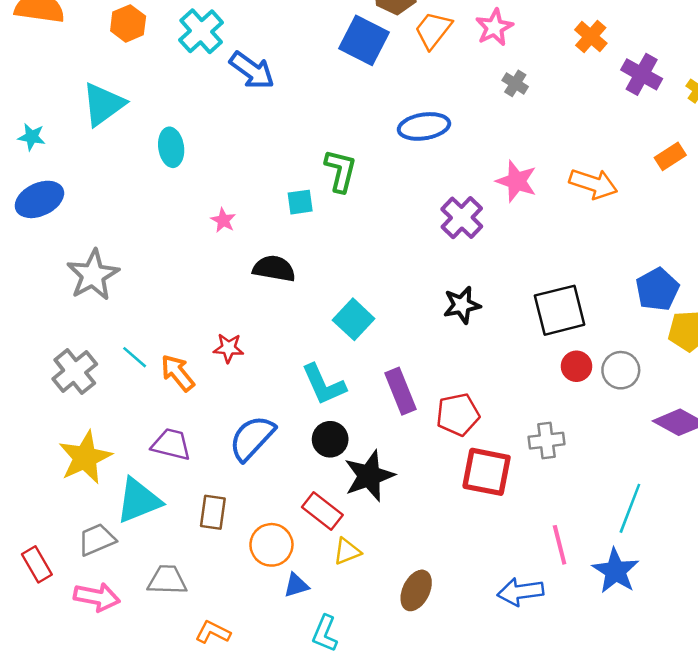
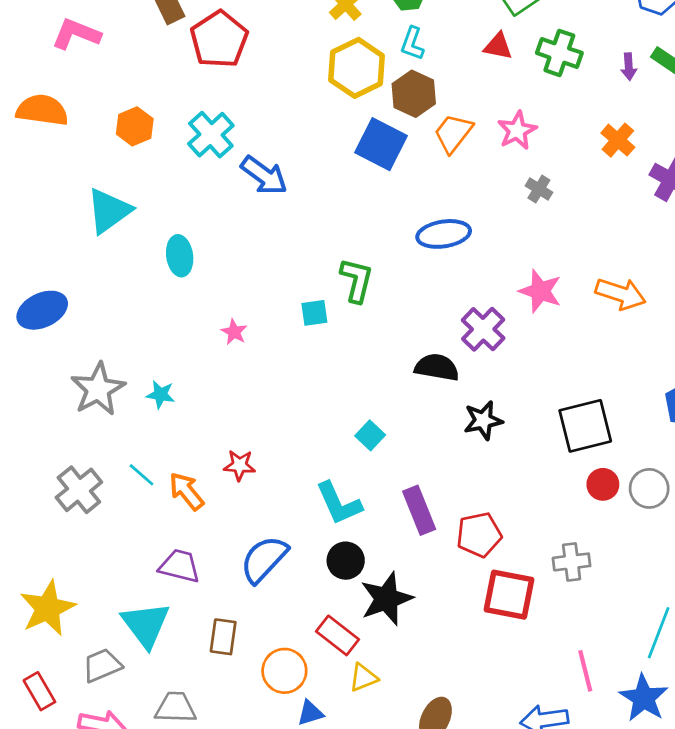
cyan star: (32, 137) -> (161, 395), moved
black semicircle: (274, 269) -> (437, 367), moved
cyan square: (354, 319) -> (370, 435), size x0.7
yellow star: (85, 458) -> (48, 608), moved
cyan triangle: (139, 501) -> (146, 625), turned -45

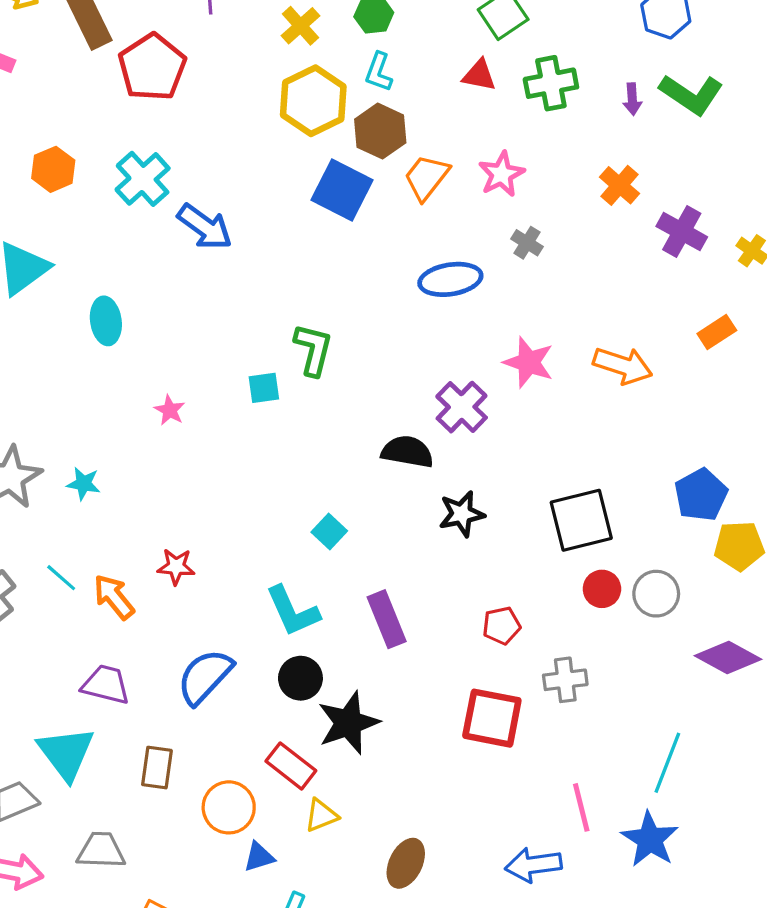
green cross: (559, 53) -> (551, 83), turned -30
blue ellipse: (444, 234) -> (450, 279), moved
red pentagon: (479, 535) -> (501, 626), moved, size x0.7

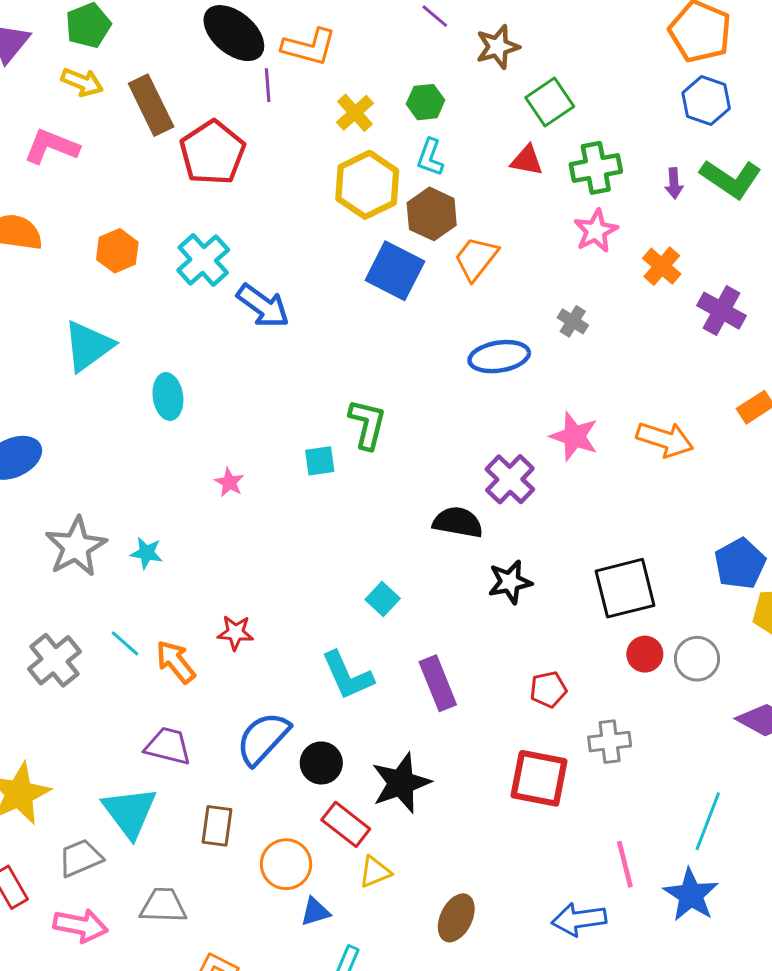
pink star: (501, 174) -> (596, 231), moved
black circle: (300, 678) -> (321, 763), moved

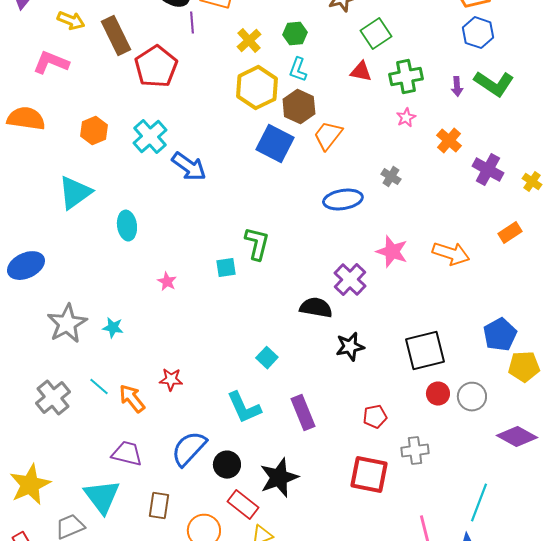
pink star: (596, 231) -> (406, 118), size x0.7

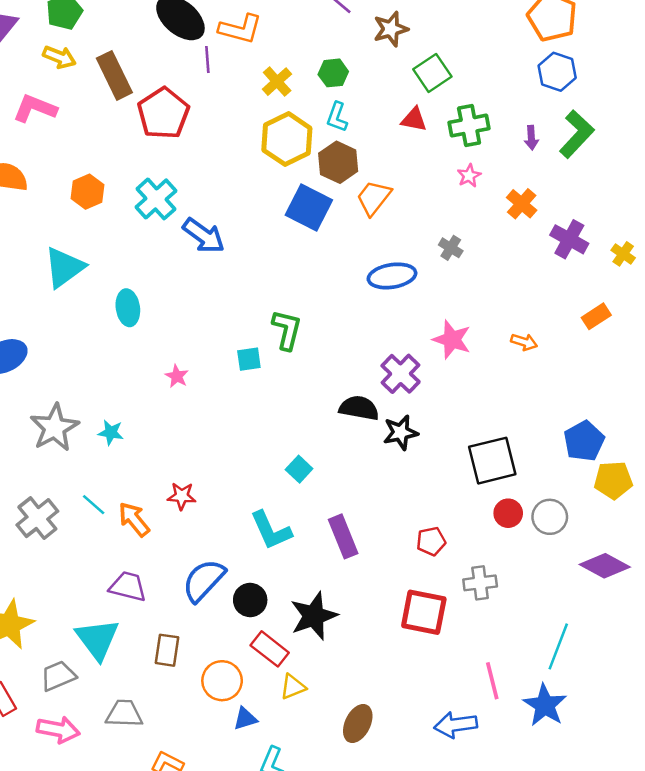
green L-shape: (494, 84) -> (577, 134), turned -81
orange arrow: (451, 254) -> (524, 342), size x0.6
black star: (350, 347) -> (401, 432), moved

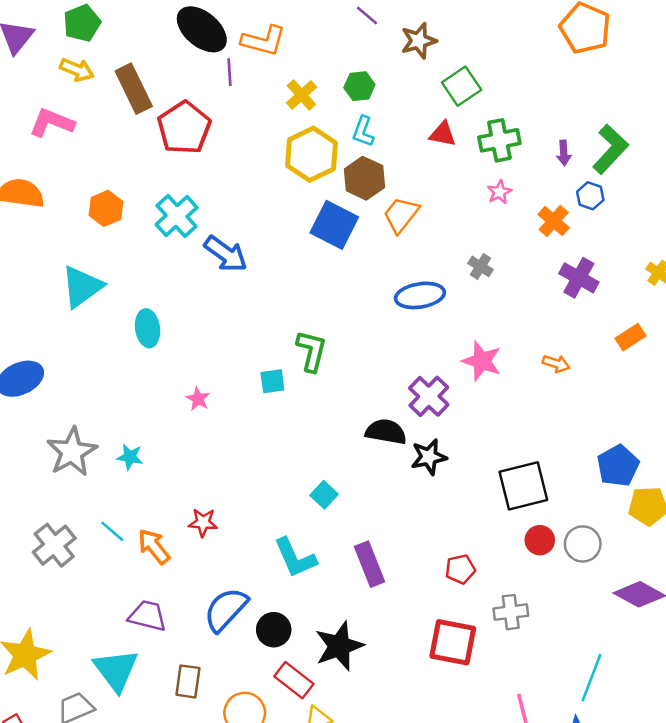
blue hexagon: (557, 72) -> (590, 196), moved, size x0.7
purple cross: (569, 239) -> (579, 278), moved

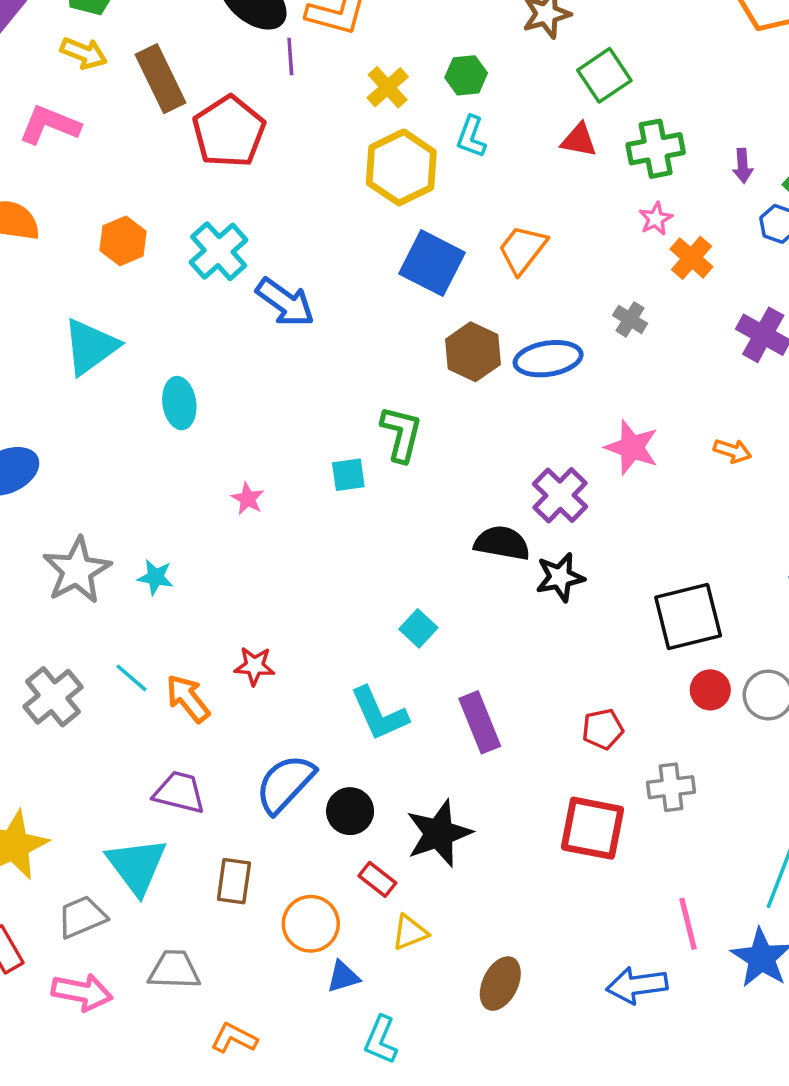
brown hexagon: (364, 178) -> (473, 352), moved
orange cross: (554, 221) -> (691, 258), moved
red rectangle: (294, 680) -> (377, 879), size x0.7

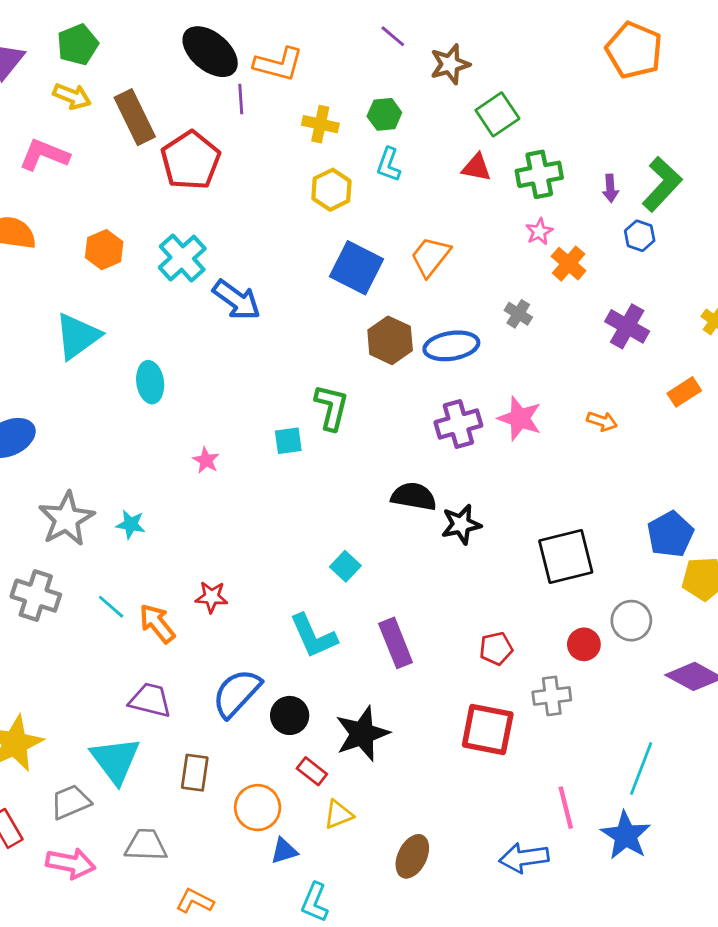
yellow cross: (388, 87) -> (320, 124), turned -36
yellow hexagon: (401, 167) -> (331, 190), size x0.7
purple cross: (560, 495) -> (458, 424), moved, turned 30
red circle: (710, 690) -> (584, 644), moved
gray cross: (53, 697) -> (36, 596), moved, turned -33

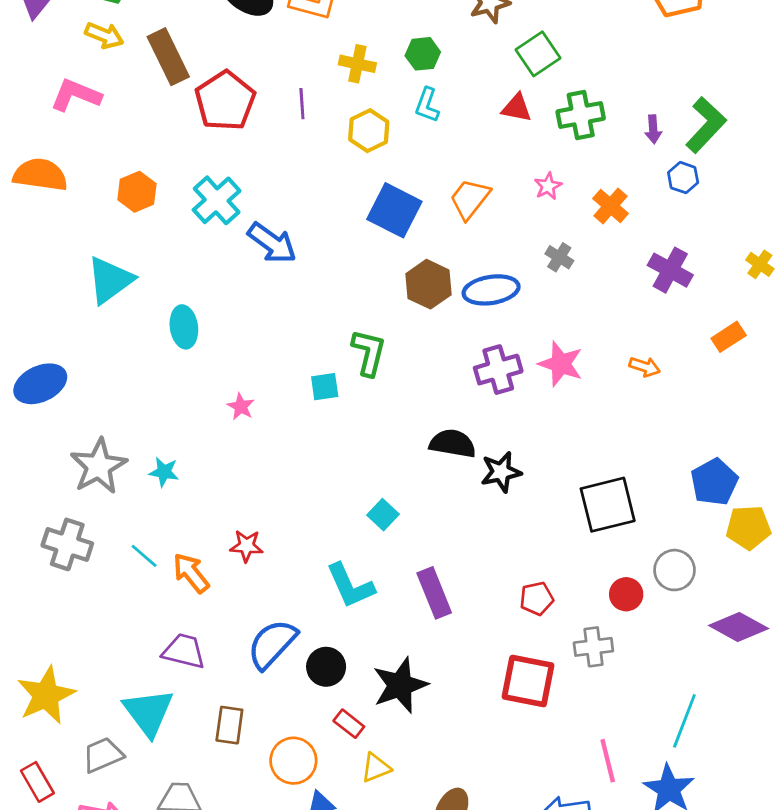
purple line: (241, 99) -> (302, 104), moved
pink star: (539, 232) -> (548, 186), moved

